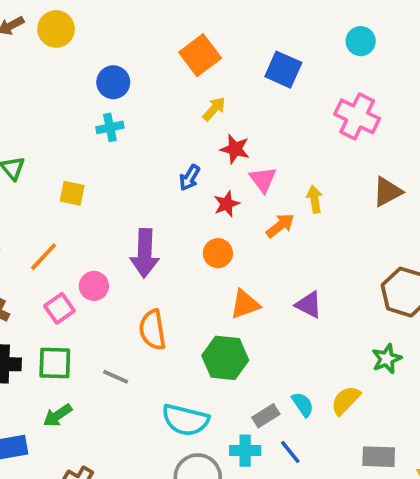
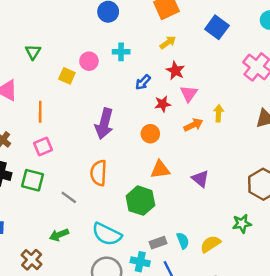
cyan cross: (110, 127) -> (121, 52), moved
orange line: (44, 257) -> (40, 112), turned -55
pink circle: (94, 286) -> (89, 61), moved
green arrow: (58, 415) -> (59, 235), moved

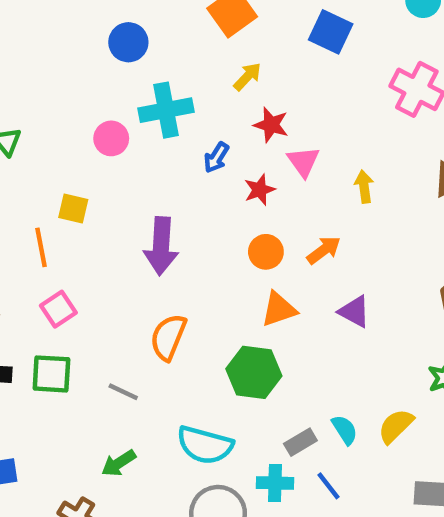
cyan cross: (121, 52) -> (166, 110), size x1.6
yellow square: (67, 76) -> (73, 209), moved
orange arrow: (193, 125) -> (324, 250), moved
orange circle: (150, 134) -> (266, 252), moved
orange semicircle: (99, 173) -> (168, 337), turned 30

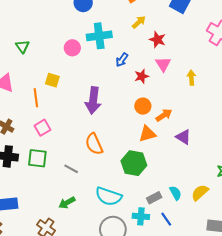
red star: (271, 125) -> (157, 40), moved
orange arrow: (324, 250) -> (164, 115), moved
orange semicircle: (168, 337) -> (94, 144), turned -50

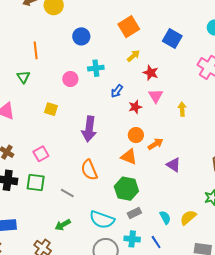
cyan cross: (99, 36) -> (96, 68), size x0.7
orange line: (36, 98) -> (36, 50), moved
orange triangle: (147, 134) -> (129, 157), moved, turned 36
gray rectangle: (154, 198) -> (134, 213), moved

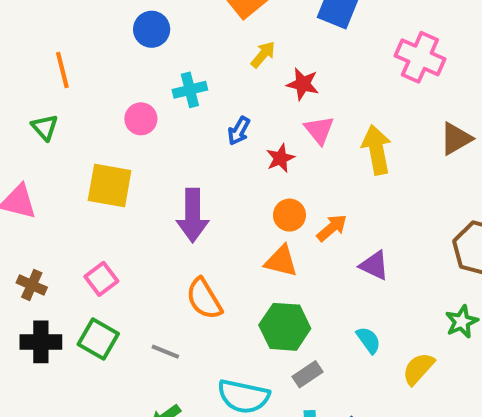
yellow square: (51, 109) -> (110, 185), size x1.6
yellow arrow: (182, 109) -> (377, 150), size x1.6
green square: (36, 183) -> (98, 339), turned 30
cyan semicircle: (165, 217) -> (368, 340), moved

